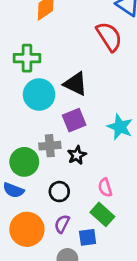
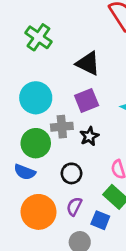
green cross: (27, 58) -> (38, 37), turned 35
cyan circle: (39, 95) -> (36, 98), moved
blue square: (88, 237) -> (100, 220), turned 30

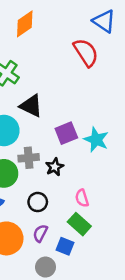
black triangle: (88, 63) -> (31, 106), moved
purple square: (87, 101) -> (66, 133), moved

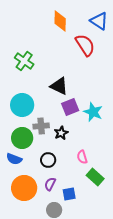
orange diamond: (25, 24) -> (60, 21), moved, turned -55
black triangle: (31, 106) -> (59, 86), moved
green rectangle: (79, 224) -> (95, 177), moved
blue square: (65, 246) -> (69, 194), turned -32

